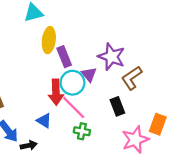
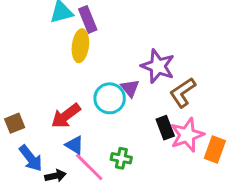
purple rectangle: (64, 57) -> (88, 19), moved
red arrow: (56, 92) -> (66, 116), moved, turned 55
pink line: (74, 108) -> (89, 167), moved
pink star: (135, 140) -> (187, 135), moved

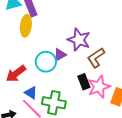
purple triangle: (130, 88) -> (60, 55), turned 40
blue triangle: (75, 145) -> (31, 93), moved
green cross: (121, 158) -> (54, 103), size x1.6

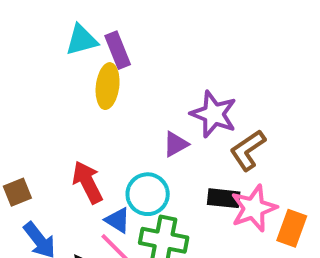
cyan circle: (46, 62) -> (148, 194), moved
red arrow: (16, 74) -> (88, 182), turned 100
black rectangle: (84, 82) -> (224, 198), turned -63

